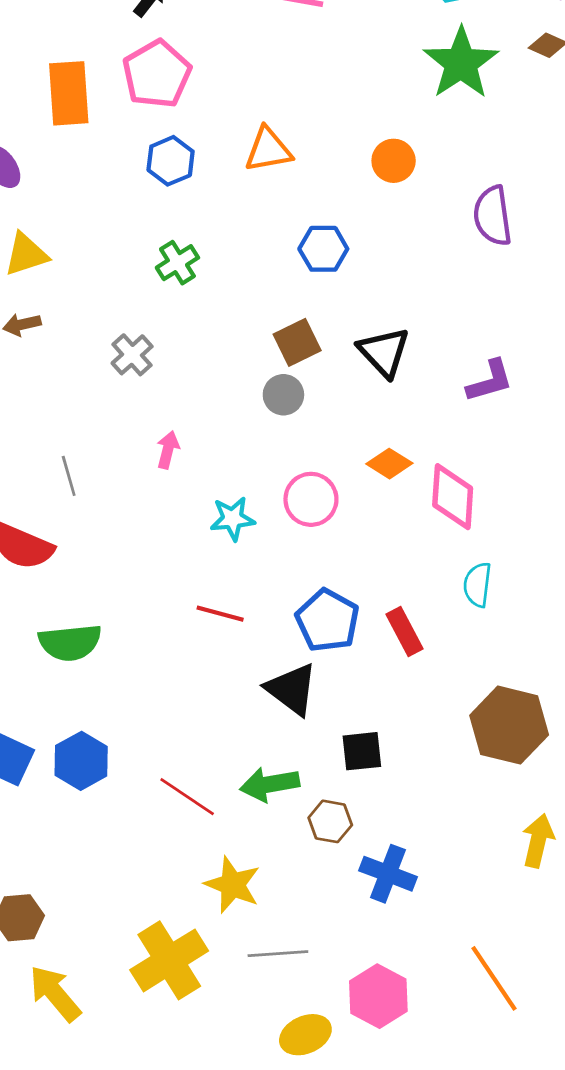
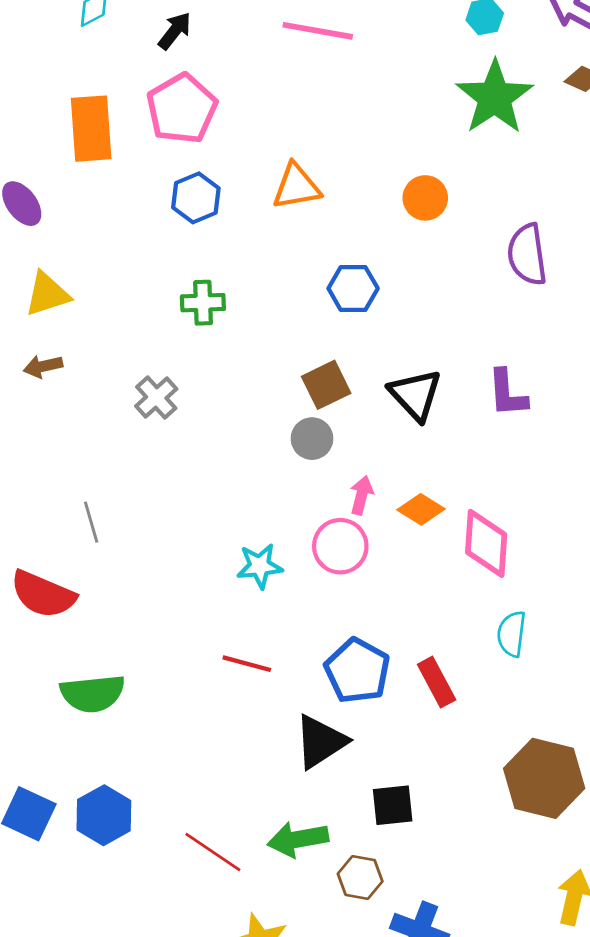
green cross: (177, 263) -> (203, 303), turned 30
purple L-shape: (490, 381) -> (507, 393), moved, turned 102
pink arrow: (168, 450) -> (362, 495), moved
black triangle: (292, 689) -> (320, 742), turned 50

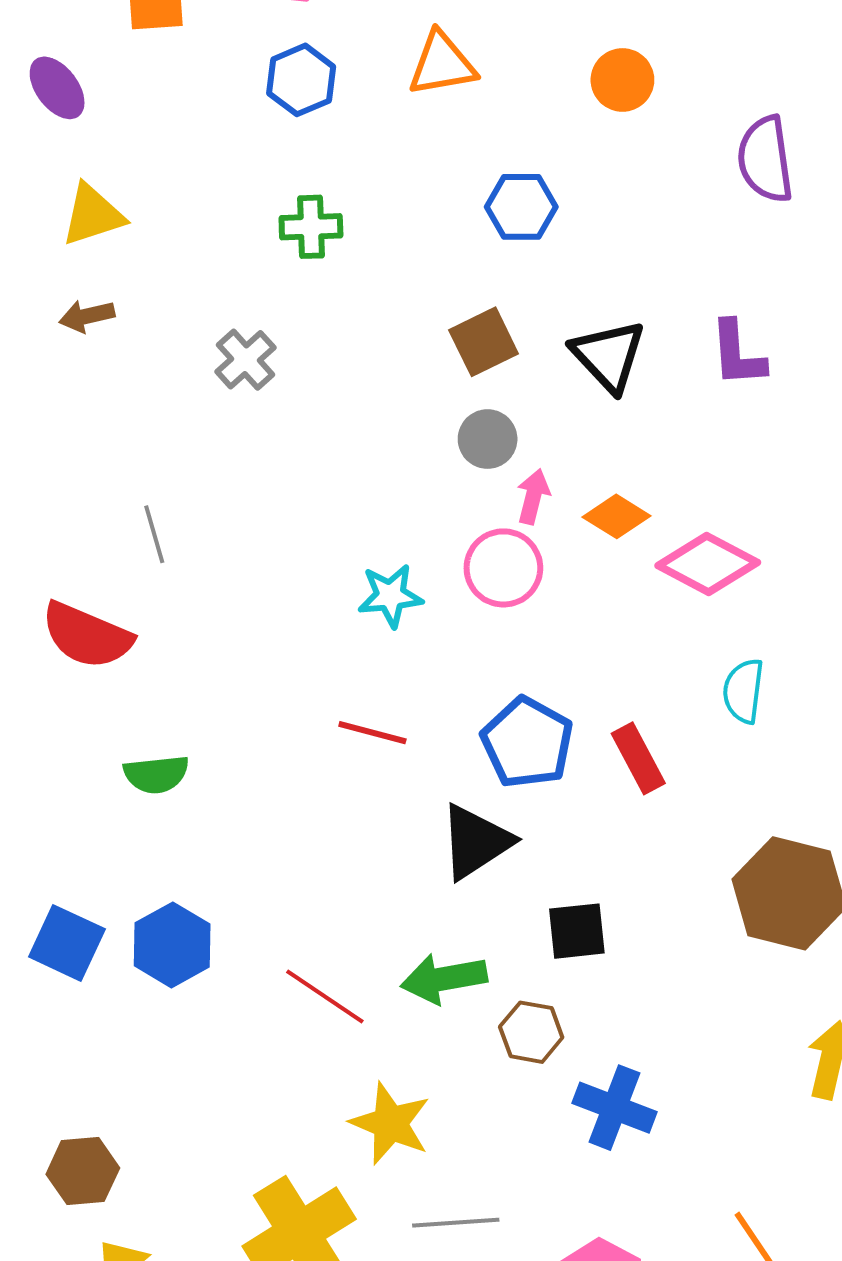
gray circle: (312, 439) -> (488, 439), moved
pink diamond: (486, 543) -> (708, 564), turned -66
green semicircle: (93, 693) -> (156, 774), size x0.7

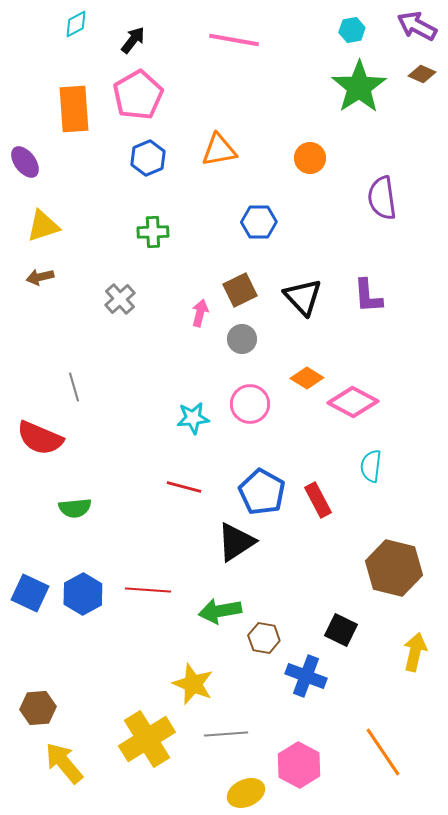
pink arrow: (533, 497) -> (200, 313), moved
black square: (577, 931) -> (341, 630), moved, turned 32
red line: (325, 996) -> (148, 590), moved, turned -30

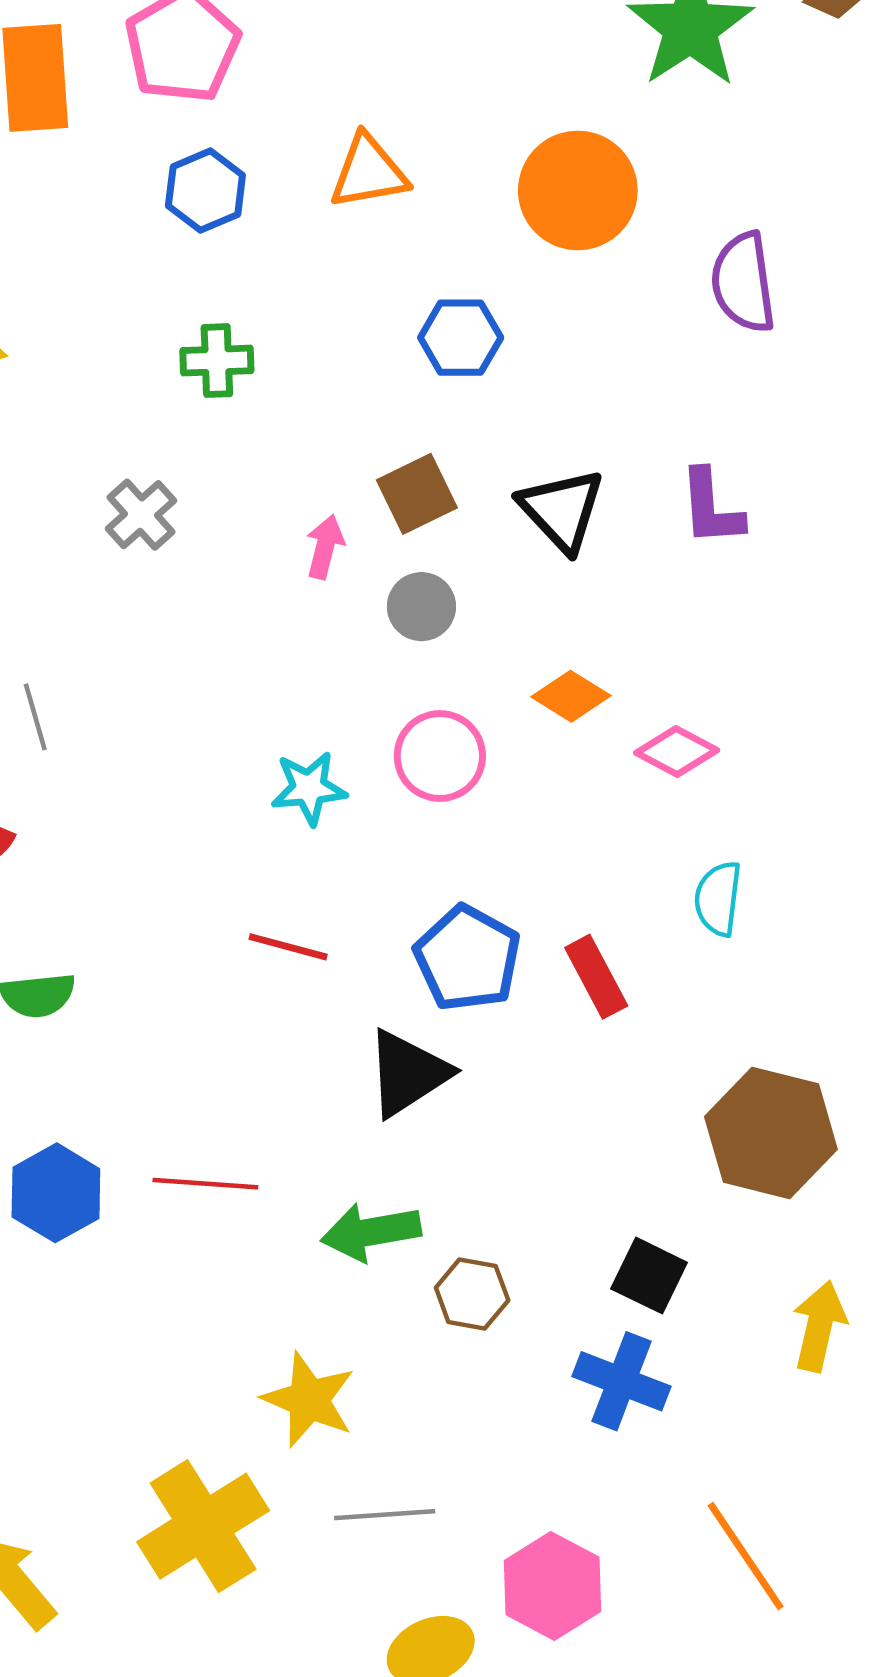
orange circle: (310, 158) -> (578, 190), size x1.6
pink diamond: (353, 402) -> (677, 751), size x0.7
blue cross: (306, 676) -> (621, 1381), moved

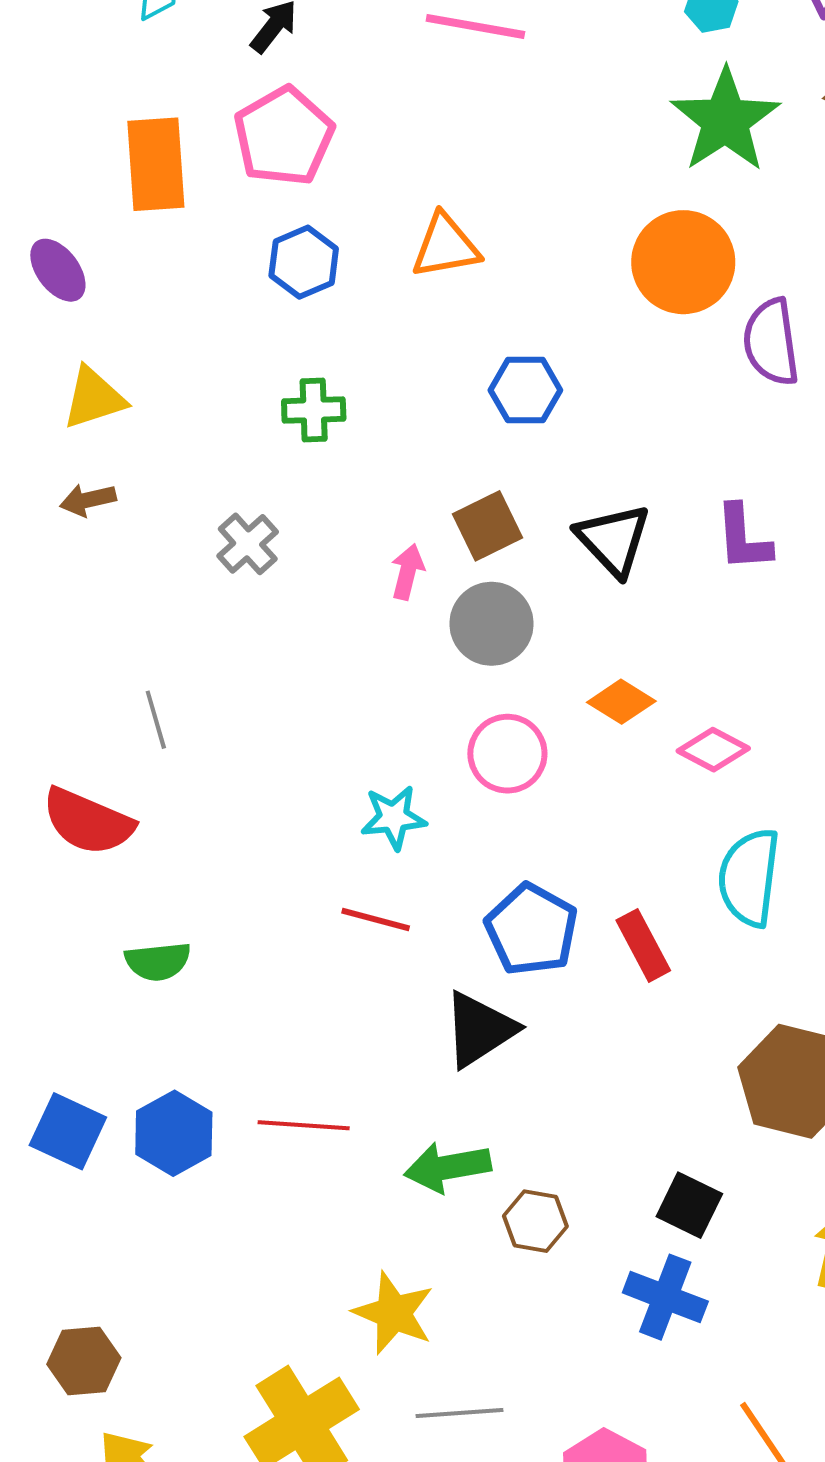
orange circle: (578, 190) -> (683, 262), moved
gray circle: (421, 607) -> (491, 624), size x1.4
cyan star: (309, 788) -> (394, 818), moved
cyan semicircle: (718, 899) -> (749, 878), size x1.5

